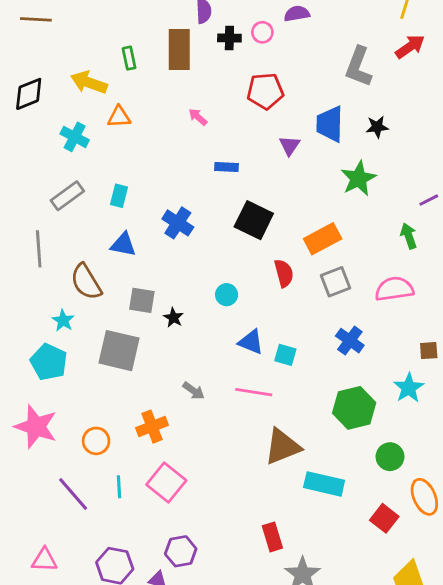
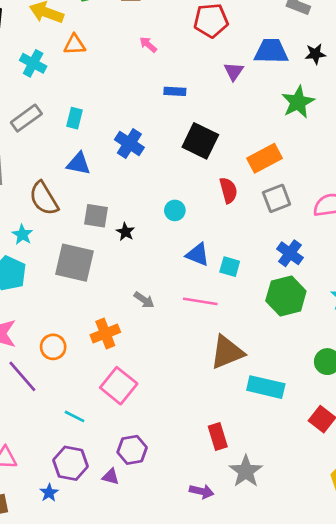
blue trapezoid: (330, 124) -> (271, 51), turned 90
green hexagon: (354, 408) -> (286, 296), moved
cyan line: (119, 487) -> (75, 416), moved, turned -60
purple line: (73, 494) -> (22, 376), moved

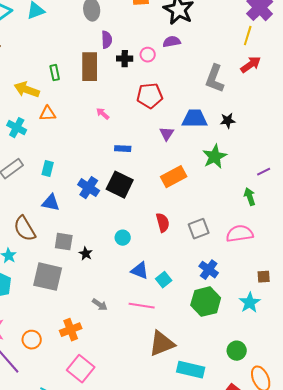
black square: (200, 141) -> (120, 185), moved
orange rectangle: (264, 158) -> (174, 177), moved
cyan square: (230, 267) -> (164, 280), turned 35

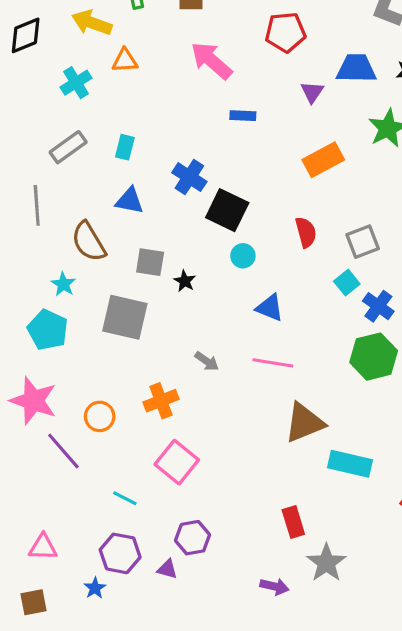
pink arrow: (103, 114) -> (211, 61), size x2.0
cyan cross: (17, 128) -> (76, 83), turned 30
black square: (120, 185) -> (227, 210), moved
cyan square: (164, 280) -> (347, 283), moved

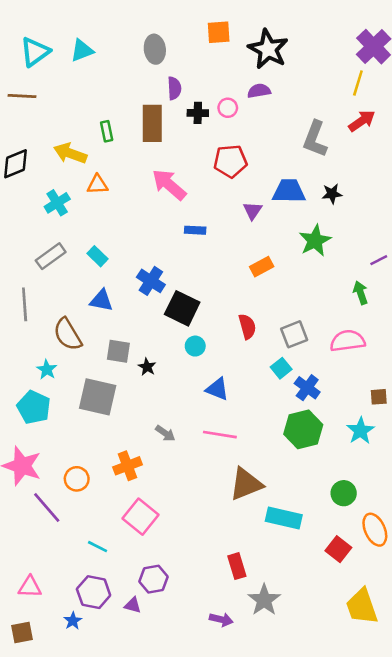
cyan rectangle: (125, 147) -> (98, 256), turned -60
orange rectangle: (323, 160) -> (262, 267), size x0.7

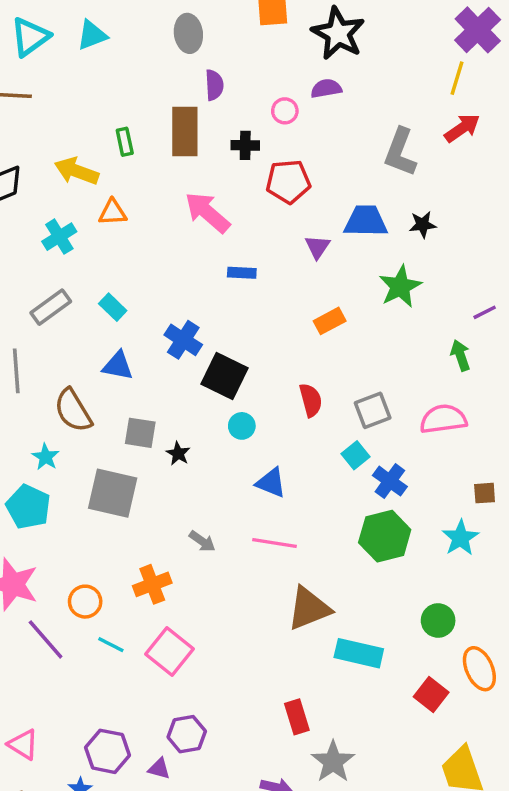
black cross: (198, 113) -> (245, 145), moved
cyan line: (98, 547) -> (111, 645), moved
pink triangle: (30, 587) -> (23, 744), turned 30

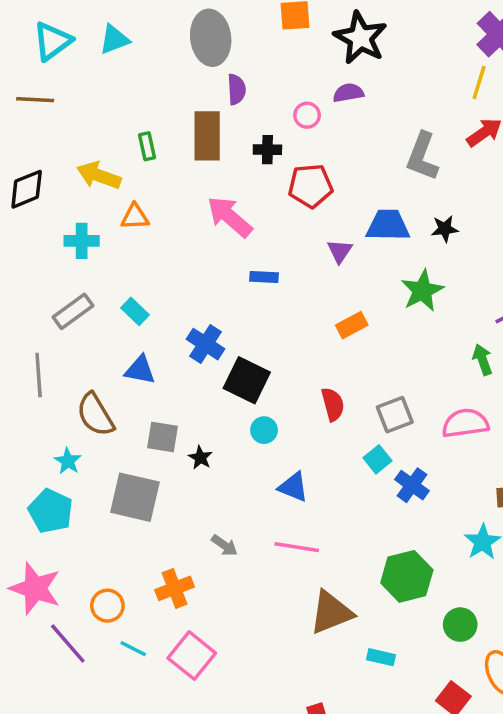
gray ellipse: (188, 33) -> (211, 38), size x1.4
cyan cross: (59, 237) -> (82, 241), turned 32
green hexagon: (385, 536) -> (407, 576), moved
cyan rectangle: (359, 653) -> (381, 657), size x0.6

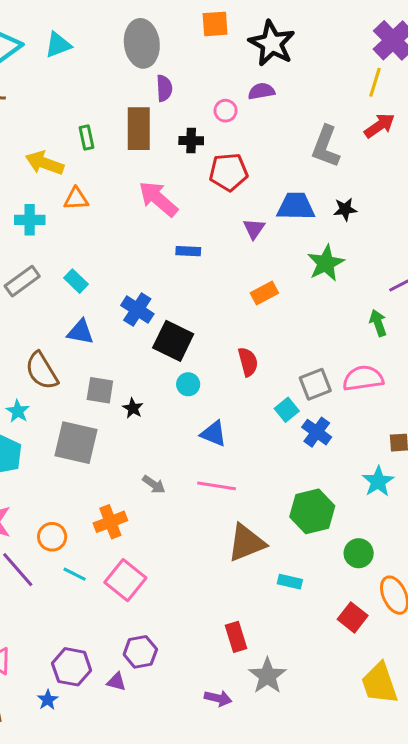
gray square: (395, 415) -> (315, 384), moved

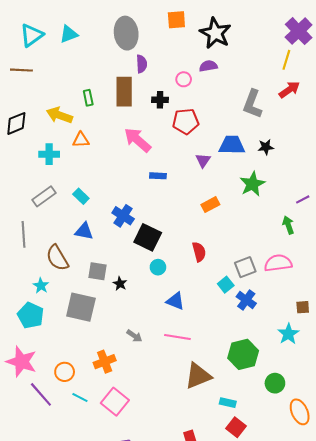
red square: (353, 617) -> (236, 427), moved

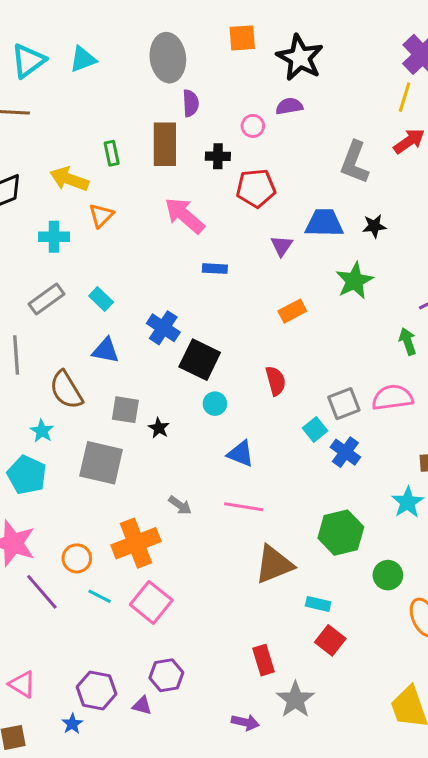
orange triangle: (81, 140) -> (101, 215), turned -42
orange cross: (105, 362) -> (136, 543), size x1.4

